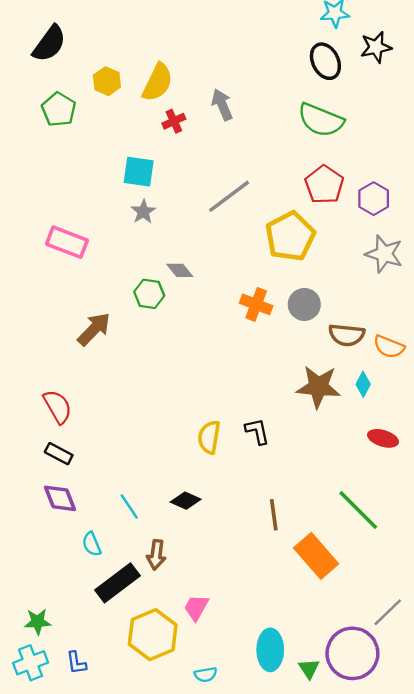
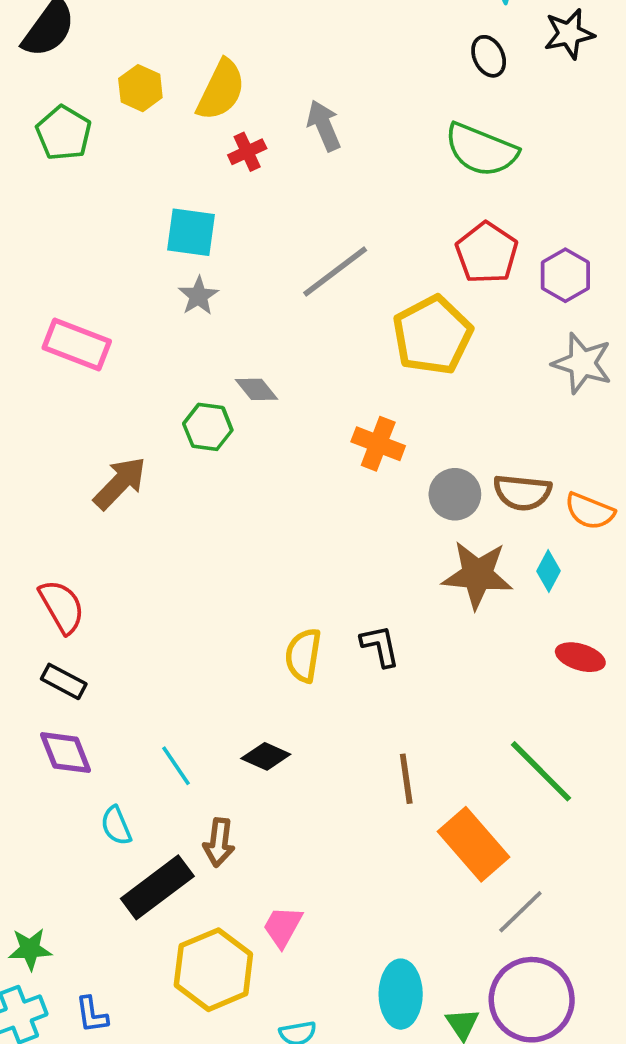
black ellipse: (325, 61) -> (489, 56), size x0.7
gray circle: (304, 304) -> (455, 494), moved
gray line: (388, 612) -> (520, 912), moved

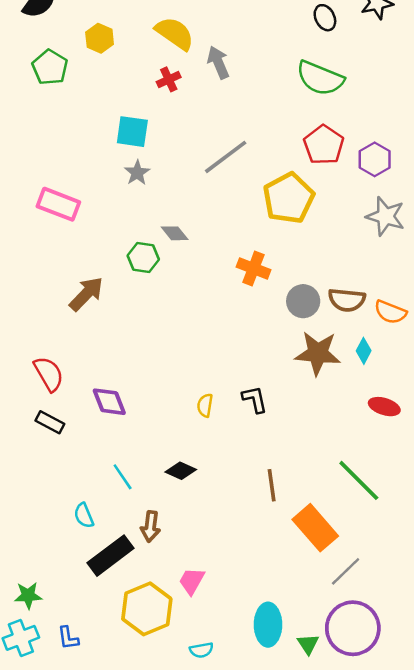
yellow semicircle: (221, 90) -> (175, 33), moved, turned -81
yellow semicircle: (303, 655) -> (205, 405), size x0.7
purple diamond: (66, 753) -> (109, 402), moved

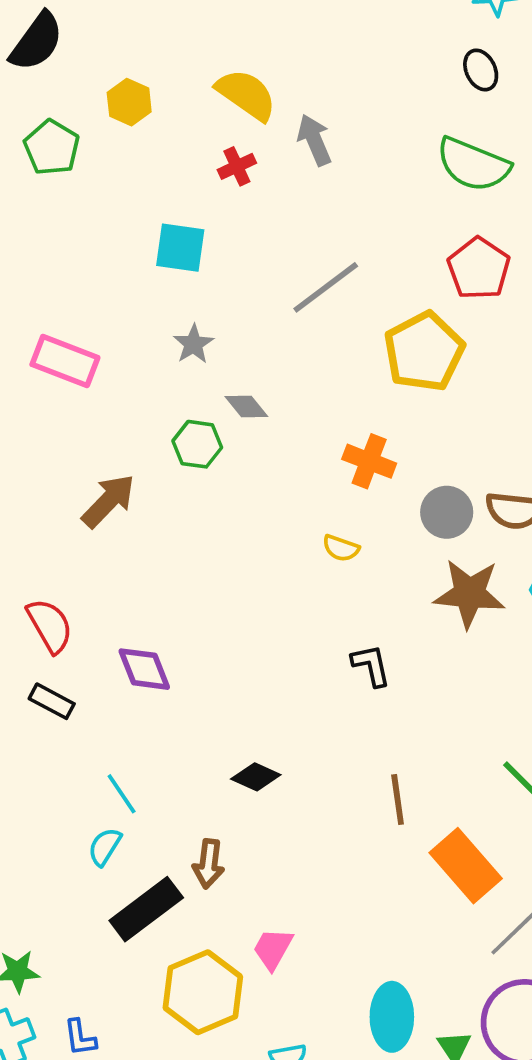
gray star: (137, 173) -> (193, 344), moved
yellow semicircle: (205, 405) -> (341, 548), moved, turned -80
cyan line: (123, 477) -> (122, 794), moved
cyan semicircle: (84, 516) -> (105, 847), turned 55

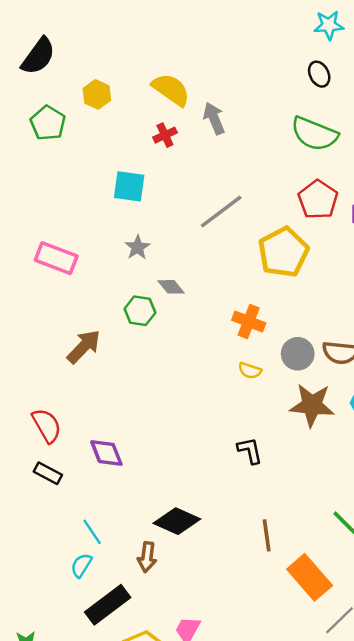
yellow semicircle: (341, 548) -> (250, 371), moved
black diamond: (256, 777) -> (177, 521), size x1.5
brown arrow: (209, 864) -> (147, 557), moved

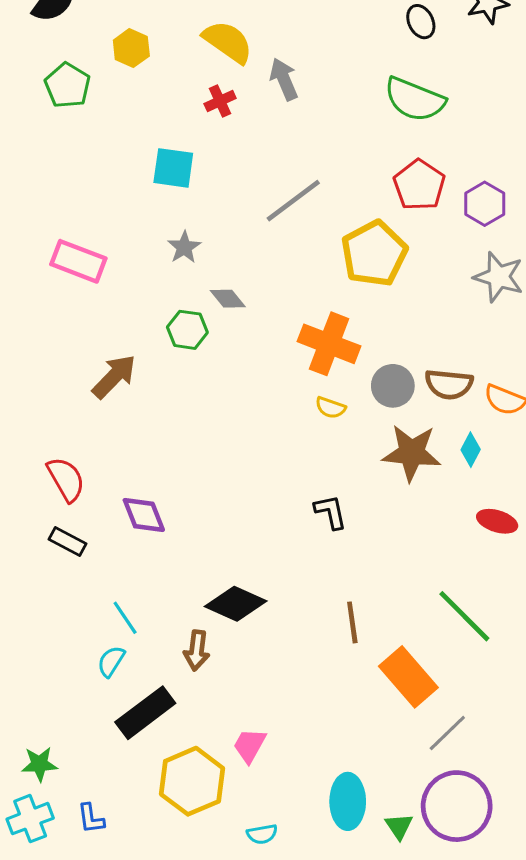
orange cross: (249, 322) -> (329, 344), size x1.4

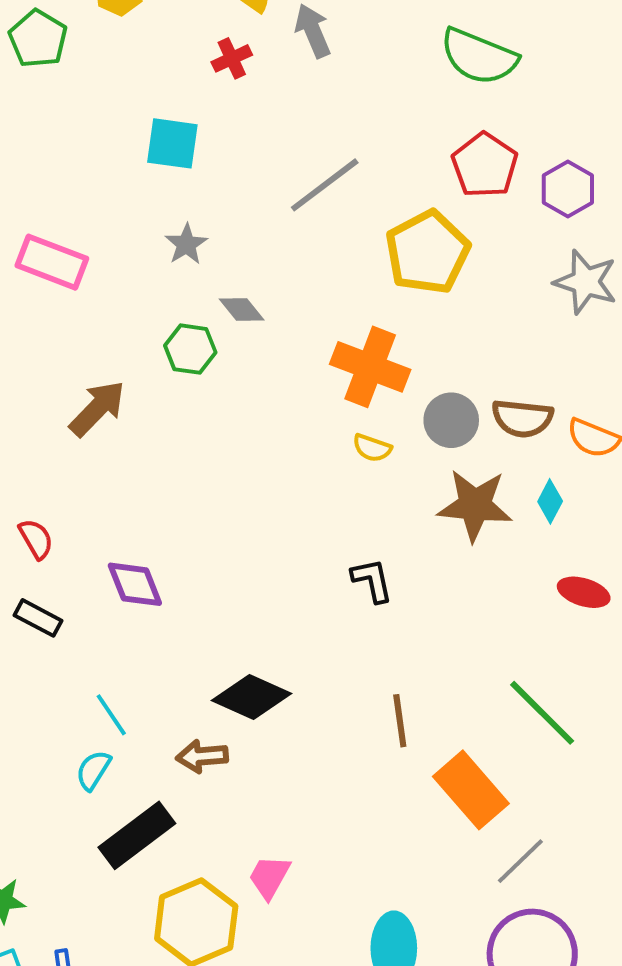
red semicircle: (66, 479) -> (36, 539), size x0.7
brown arrow: (197, 650) -> (202, 756), turned 78

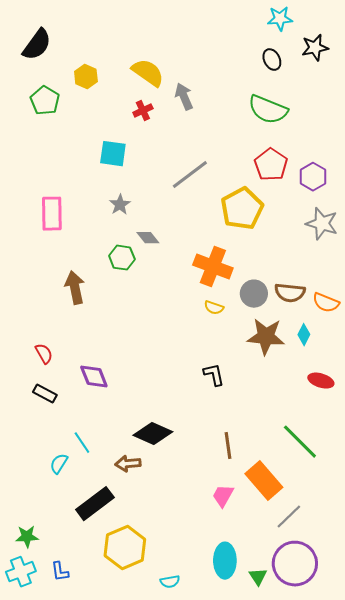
pink rectangle: (52, 262) -> (52, 214), turned 68
brown arrow: (97, 408) -> (75, 288), turned -56
cyan semicircle: (93, 770) -> (59, 464), moved
pink trapezoid: (269, 877) -> (223, 496), moved

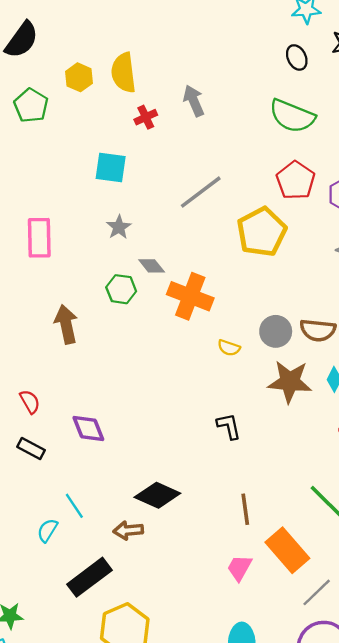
yellow semicircle: (148, 73) -> (124, 73), moved, turned -132
orange cross: (213, 267) -> (190, 296), moved

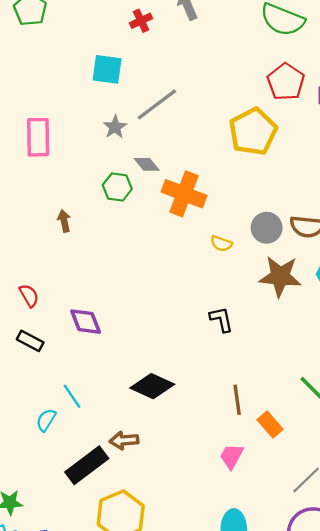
gray line: (201, 192) -> (157, 104), moved
brown arrow: (66, 324) -> (64, 221), size x0.6
brown arrow: (128, 530) -> (124, 440), moved
orange rectangle: (287, 550) -> (270, 425), moved, size x0.6

